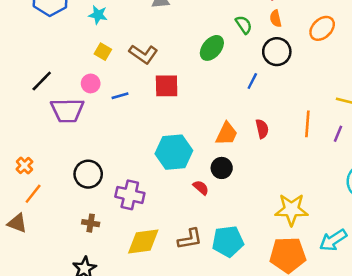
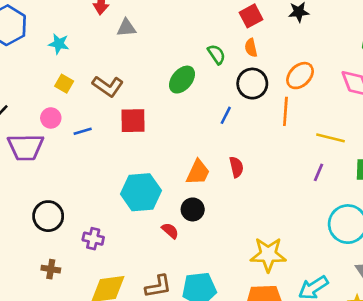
orange ellipse: (322, 28) -> (300, 76), moved
orange line: (307, 124) -> (285, 111), moved
purple cross: (130, 195) -> (93, 239), size x0.7

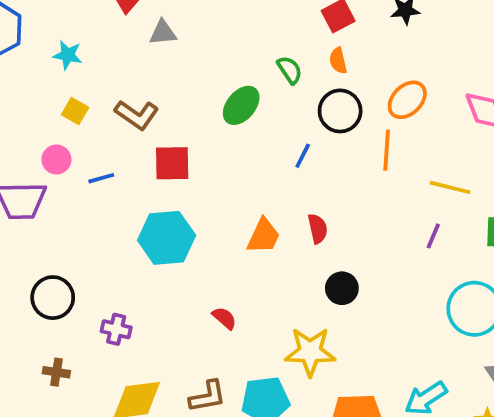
cyan hexagon: (141, 192) -> (167, 238), moved
black circle: (193, 209) -> (342, 288), moved
yellow star: (268, 255) -> (310, 352), moved

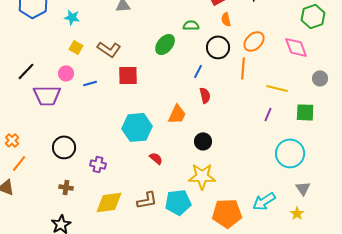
orange semicircle: (338, 61) -> (226, 19), moved
green semicircle: (290, 70) -> (191, 25), turned -56
red semicircle: (318, 229) -> (205, 95), moved
cyan hexagon: (167, 238) -> (137, 127), moved
black circle: (342, 288) -> (203, 141), moved

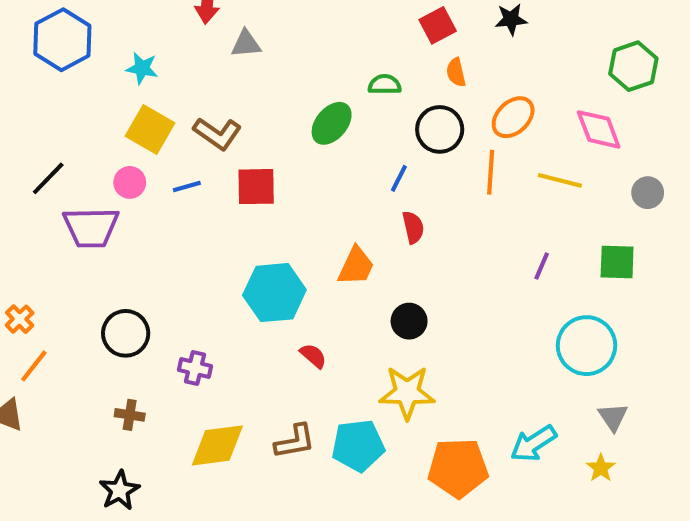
yellow square: (76, 47) -> (150, 129), size x1.6
blue line: (90, 83) -> (187, 187), moved
yellow line: (277, 88) -> (560, 180), moved

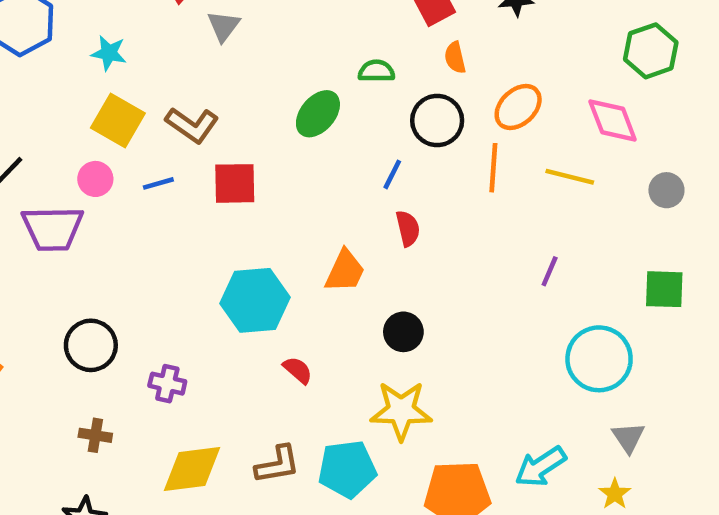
gray triangle: (246, 44) -> (224, 26), turned -48
green square: (617, 262) -> (664, 289), moved

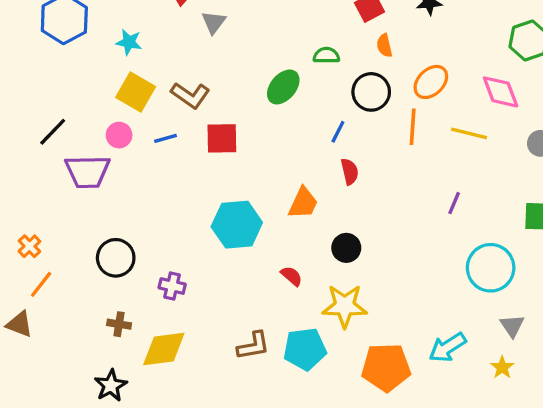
red semicircle: (298, 370) -> (292, 276), moved
yellow diamond: (192, 469) -> (164, 349), moved

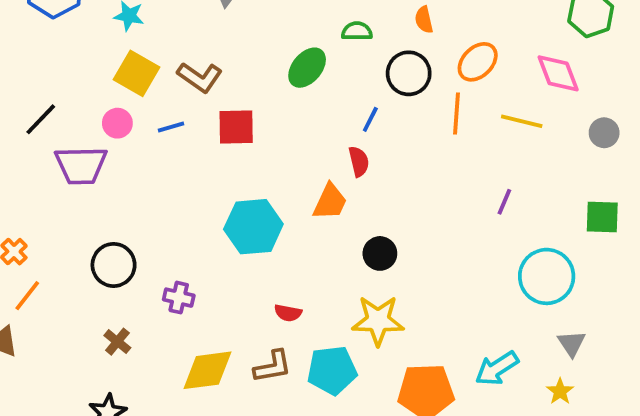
red semicircle: (350, 172) -> (359, 161), moved
red semicircle: (292, 276) -> (288, 313), moved, turned 150
brown cross: (119, 324) -> (117, 342), turned 30
yellow diamond: (164, 349) -> (207, 370), moved

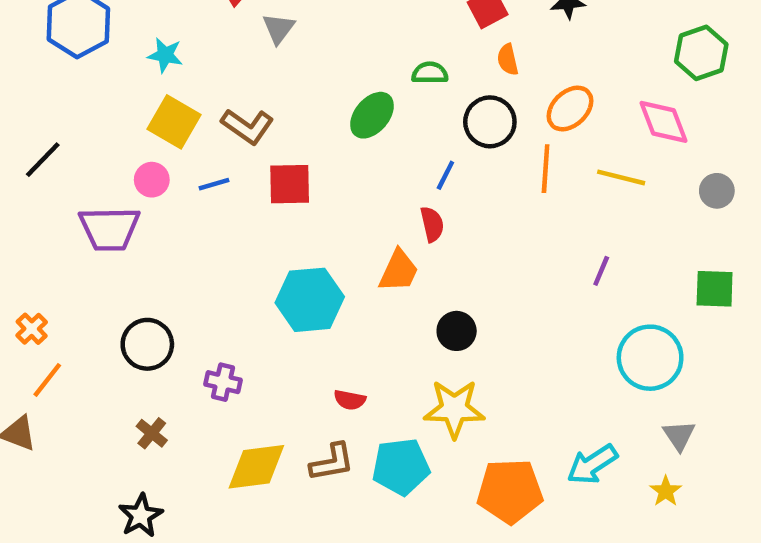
black line: (41, 119) -> (43, 160), moved

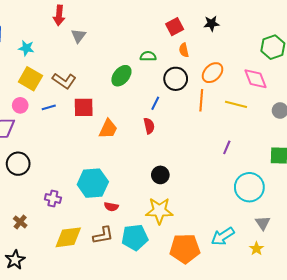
orange trapezoid: (399, 271) -> (108, 129), moved
cyan hexagon: (310, 300) -> (93, 183), moved
black circle: (147, 344) -> (18, 164), moved

